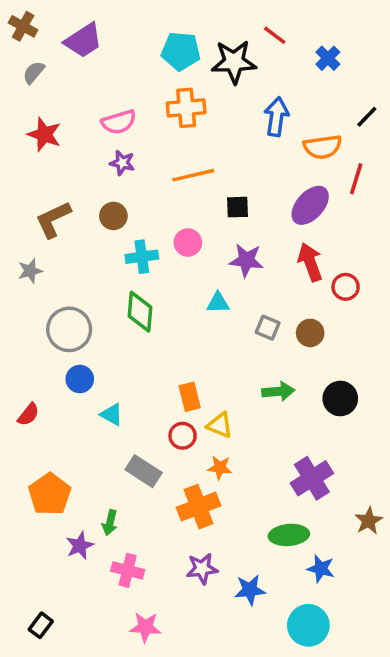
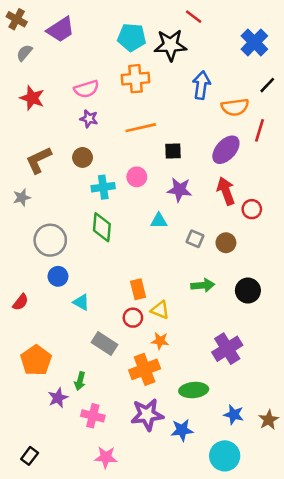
red line: (275, 35) -> (194, 17), moved
blue cross: (328, 58) -> (254, 42), moved, size x1.5
brown star: (369, 521) -> (269, 420), moved
green ellipse: (289, 535) -> (194, 390), moved
purple star: (202, 569) -> (147, 415), size x1.4

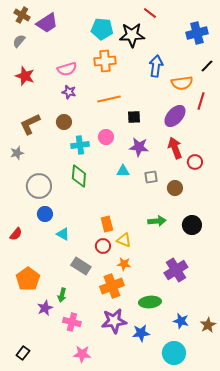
brown cross: (17, 19) -> (22, 15), moved
blue cross: (254, 42) -> (197, 33), turned 30
gray square: (195, 239) -> (151, 177), moved, turned -32

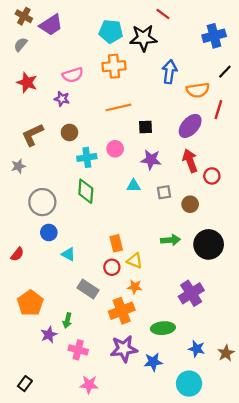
purple star: (69, 92) -> (62, 99), moved
black circle: (192, 225) -> (209, 244), size x1.4

